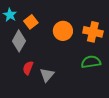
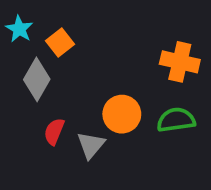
orange circle: (63, 31) -> (122, 114), moved

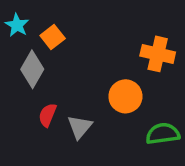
orange circle: (122, 114) -> (125, 96), moved
green semicircle: (176, 120) -> (163, 134), moved

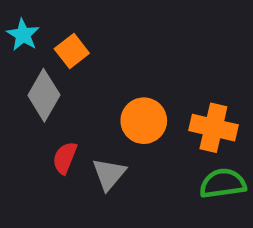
orange cross: (158, 54) -> (213, 128), moved
orange circle: (125, 96) -> (144, 121), moved

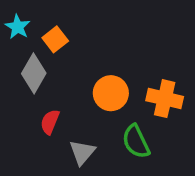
gray triangle: (109, 174) -> (82, 152), moved
green semicircle: (223, 183) -> (136, 142), moved, turned -108

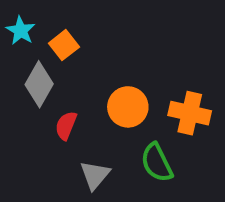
red semicircle: (50, 122) -> (66, 125), moved

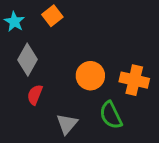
orange square: (64, 45) -> (52, 16), moved
red semicircle: (66, 125) -> (35, 95), moved

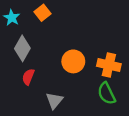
green semicircle: (111, 115) -> (106, 93), moved

